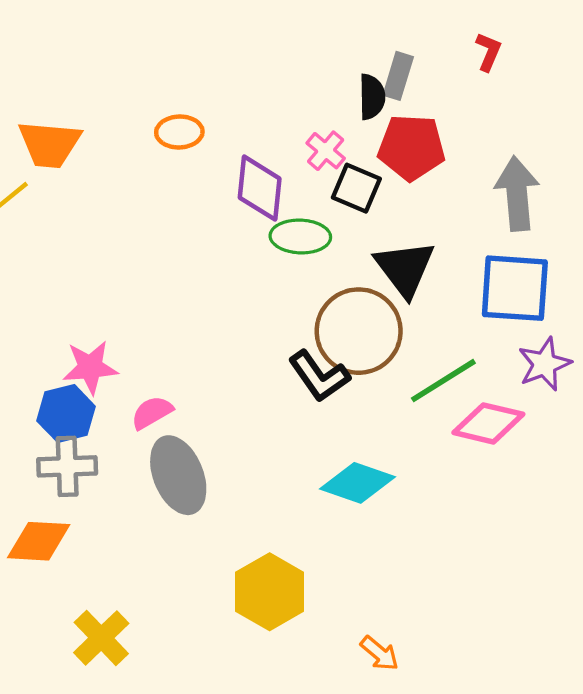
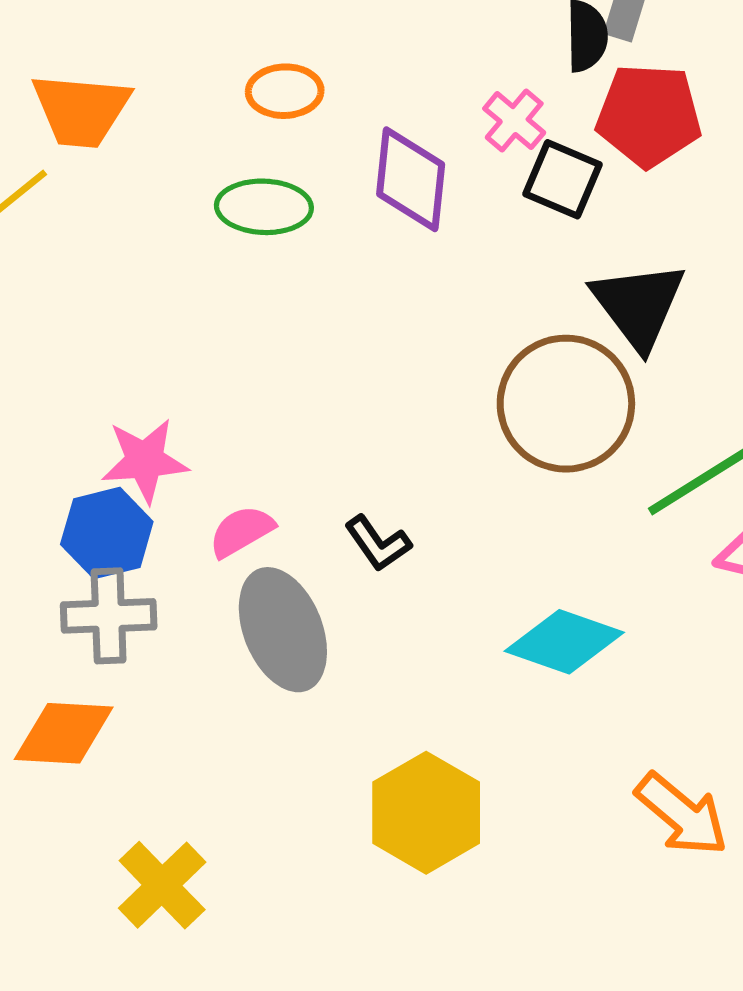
green ellipse: (300, 236) -> (264, 207), moved
black L-shape: (319, 376) -> (378, 543), moved, size x0.7
orange arrow: (380, 653) -> (682, 814), moved, size x1.5

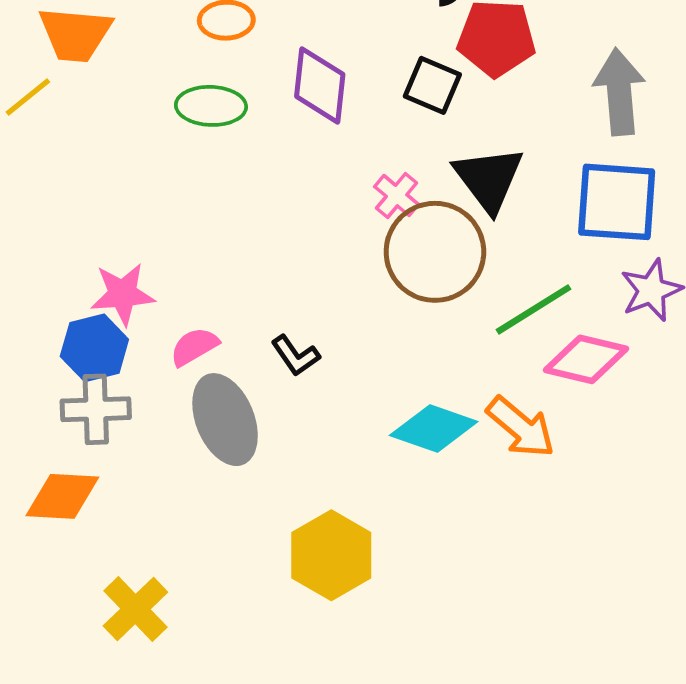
pink cross: (514, 121) -> (397, 196), moved
orange arrow: (682, 814) -> (521, 427), moved

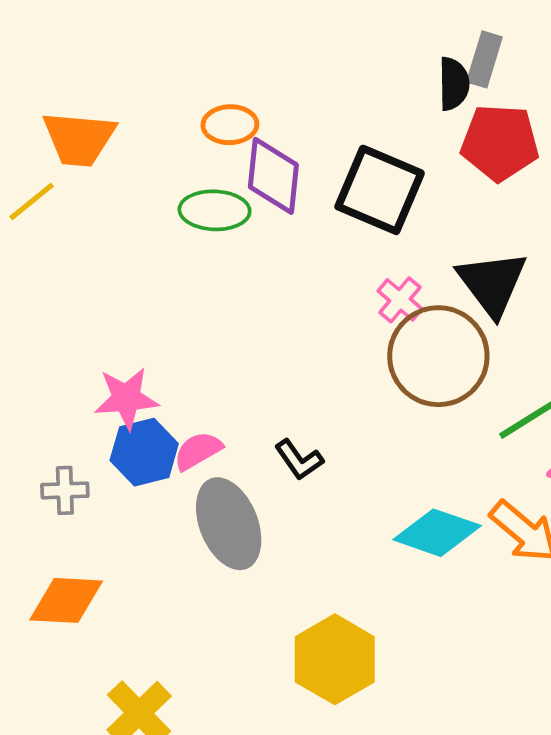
purple diamond: (320, 85) -> (273, 176), moved
black square: (432, 85) -> (380, 190), moved, size x1.5
blue hexagon: (94, 348) -> (144, 452), moved
gray cross: (96, 409) -> (65, 490), moved, size x0.7

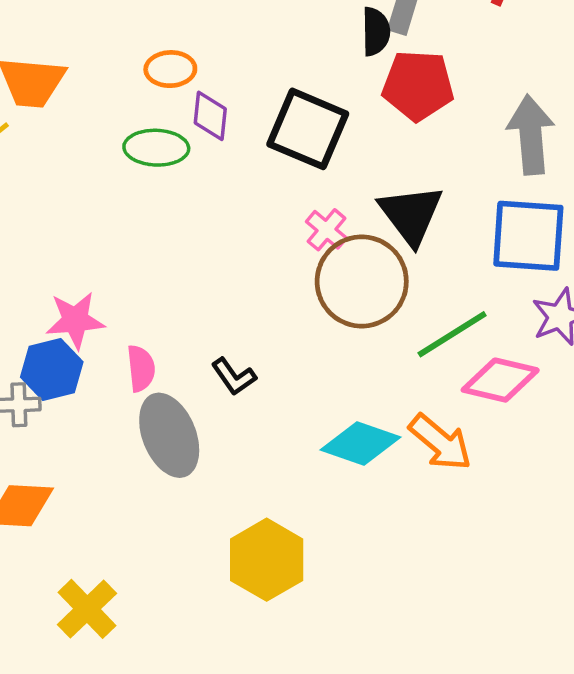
purple diamond: (273, 176) -> (210, 116), size x0.7
pink semicircle: (198, 451) -> (141, 368), turned 114
blue hexagon: (144, 452) -> (52, 370), moved

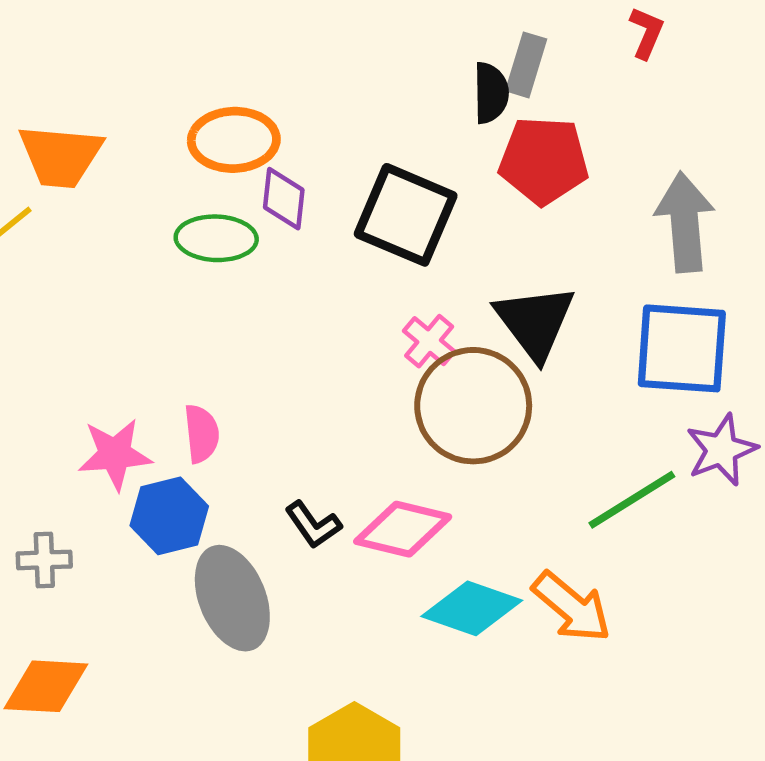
orange ellipse: (170, 69) -> (234, 140), size x1.4
green line: (452, 334) -> (632, 500), moved
pink semicircle: (141, 368) -> (201, 434), moved
blue hexagon: (52, 370) -> (169, 516), moved
pink diamond: (500, 380) -> (403, 529), moved

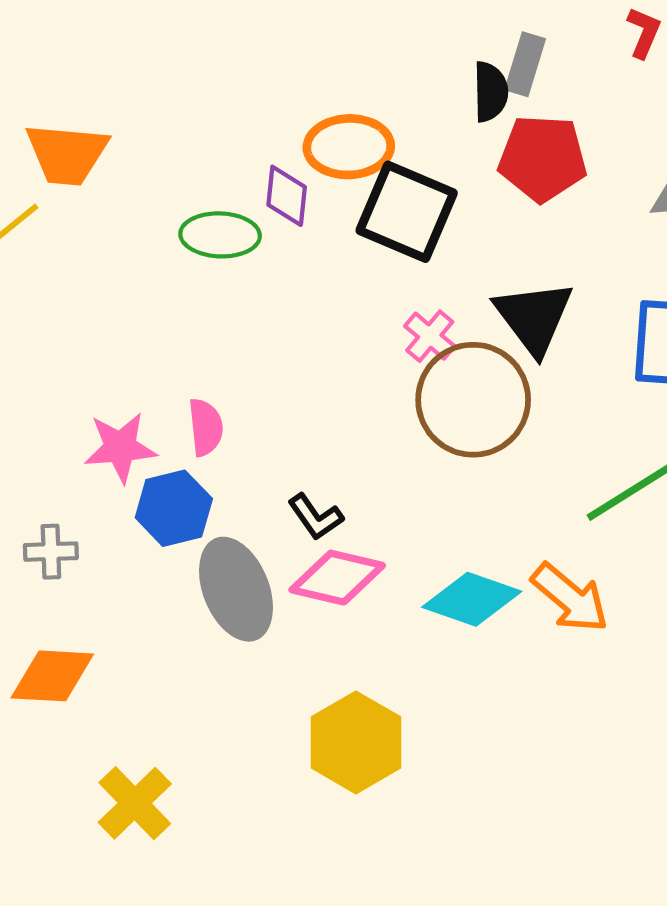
orange ellipse: (234, 140) -> (349, 147), moved
pink diamond: (403, 529) -> (337, 578), moved

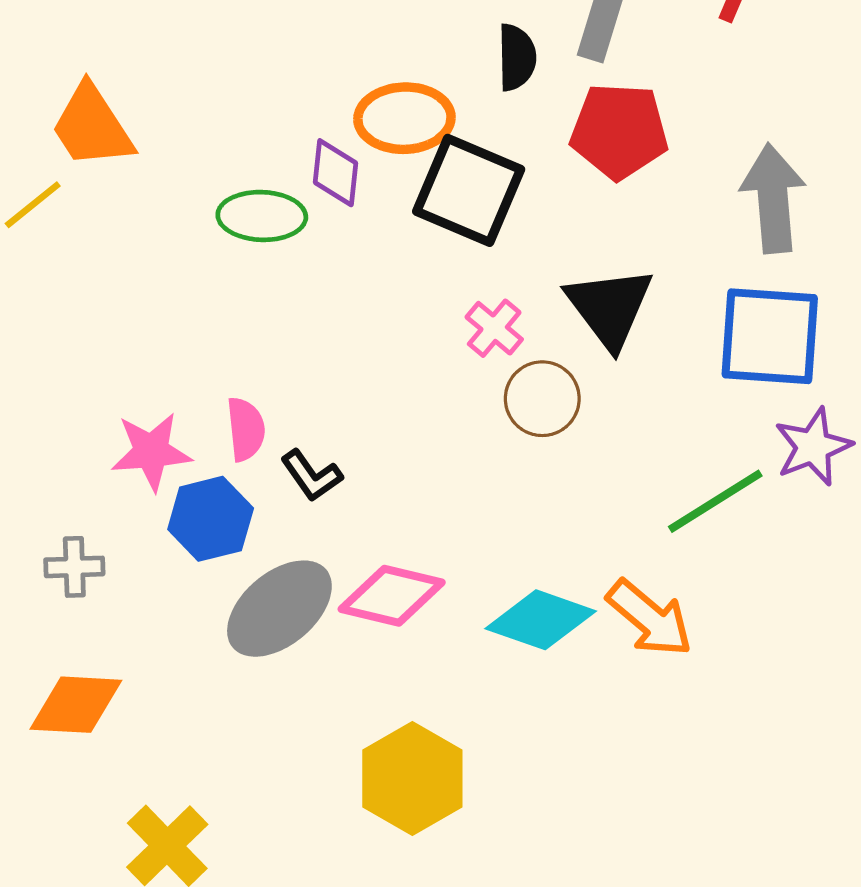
black semicircle: (490, 92) -> (517, 57), moved
orange trapezoid: (67, 154) -> (92, 126), turned 52
brown circle: (473, 400) -> (542, 399), size x0.6
black L-shape: (316, 517) -> (311, 476), moved
gray ellipse: (236, 589) -> (279, 609), turned 72

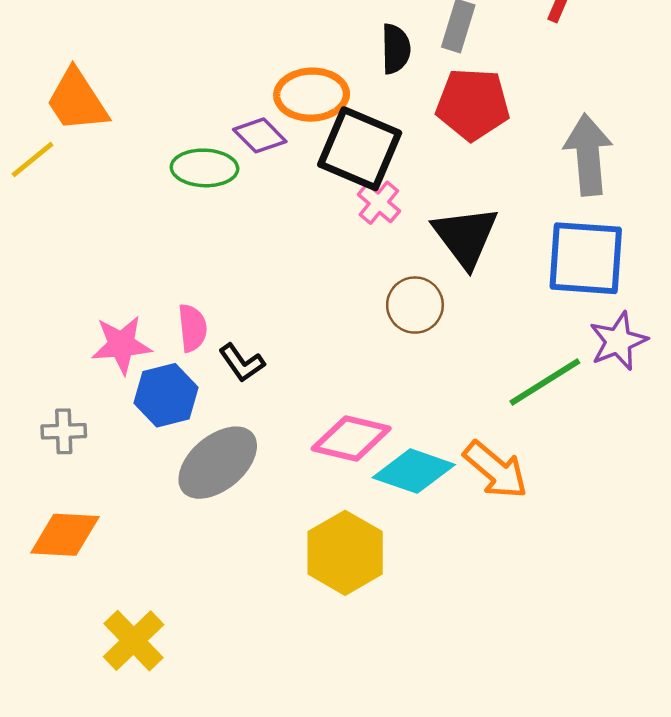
purple diamond: (336, 173) -> (260, 135), turned -51
pink cross: (494, 328) -> (379, 203), moved
pink diamond: (392, 596) -> (351, 439), moved
yellow hexagon: (412, 778) -> (345, 553), moved

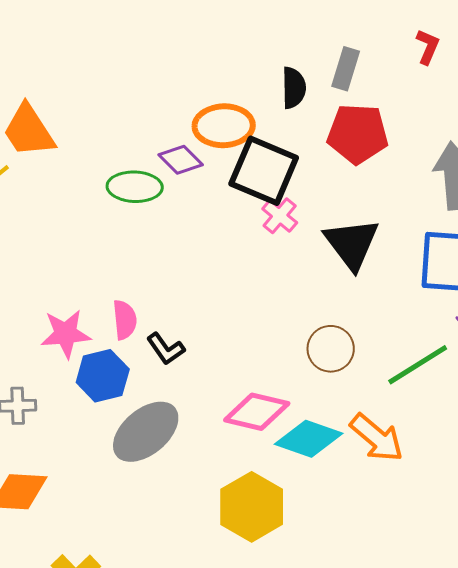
brown circle: (415, 305) -> (331, 349), moved

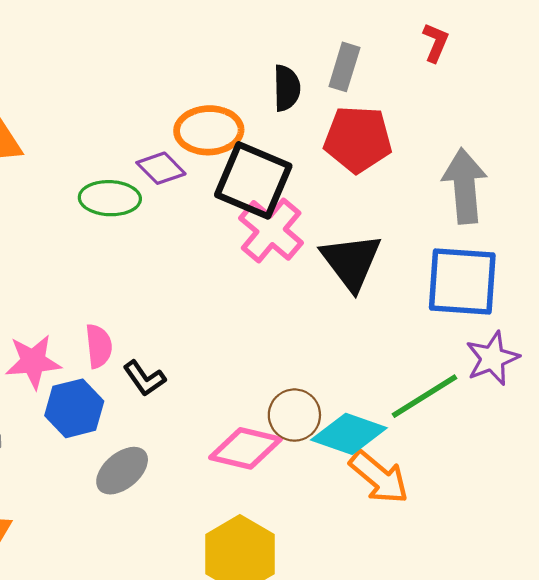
pink cross: (280, 216) -> (271, 230), size x1.6
brown circle: (331, 349) -> (294, 415), moved
gray ellipse: (146, 432) -> (122, 471), size x0.7
cyan diamond: (309, 439) -> (349, 434), moved

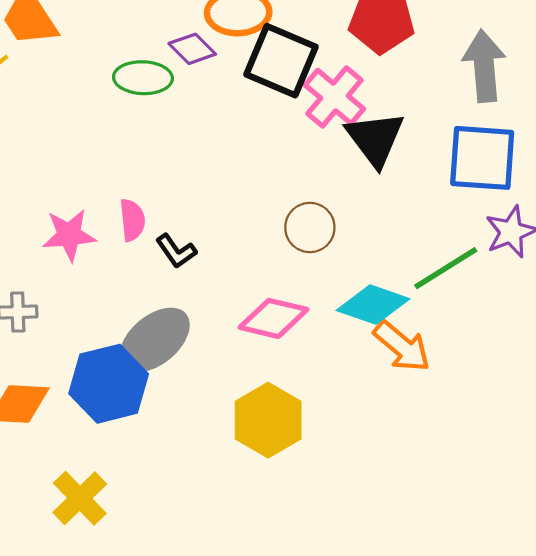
pink cross: (271, 230) -> (334, 97), moved
blue hexagon: (74, 408) -> (109, 384), moved, size x1.4
brown circle: (294, 415) -> (310, 228), moved
gray ellipse: (122, 471) -> (155, 340), size x1.4

